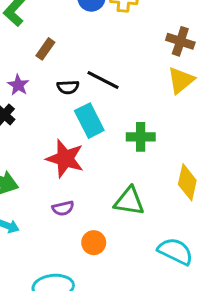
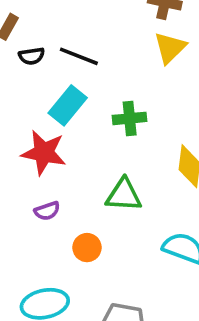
black semicircle: (68, 87) -> (32, 56), moved
cyan rectangle: (89, 121) -> (68, 105), turned 72

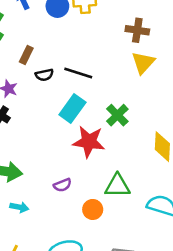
green cross: (130, 118) -> (117, 115), turned -35
red star: (44, 153) -> (89, 142), moved
green triangle: (124, 195) -> (118, 186), moved

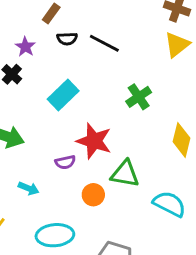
cyan rectangle: (72, 109) -> (63, 95), moved
red star: (89, 142) -> (94, 141), moved
cyan arrow: (19, 207) -> (29, 188), moved

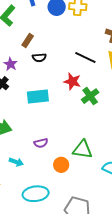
black line: (104, 43) -> (85, 57), moved
cyan rectangle: (63, 95) -> (38, 97), turned 40
red star: (94, 141) -> (72, 81), moved, size x0.7

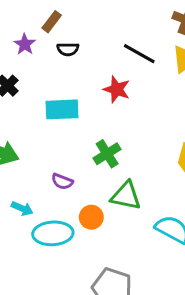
purple star: (11, 64) -> (25, 44), moved
green cross: (90, 96) -> (107, 154), moved
purple semicircle: (41, 143) -> (62, 182), turned 32
cyan ellipse: (36, 194) -> (53, 233), moved

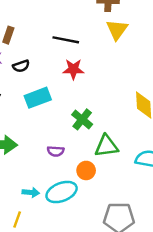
black semicircle: (68, 49) -> (21, 66), moved
black line: (139, 54) -> (66, 40), moved
cyan arrow: (22, 208) -> (31, 192), moved

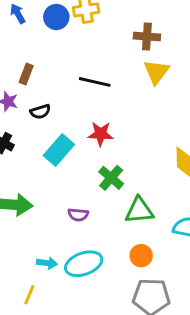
red star: (73, 69) -> (101, 134), moved
cyan rectangle: (38, 98) -> (59, 150), turned -30
orange circle: (86, 170) -> (141, 256), moved

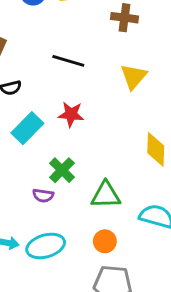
yellow triangle: (156, 72) -> (134, 77), moved
green cross: (111, 178) -> (62, 170), moved

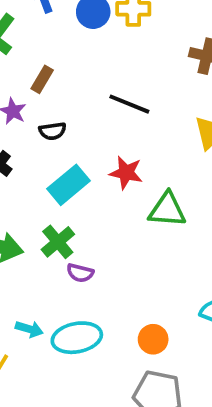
green cross: (62, 170) -> (58, 242), moved
green triangle: (106, 195) -> (167, 210), moved

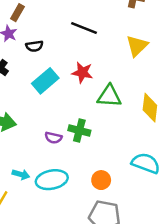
brown rectangle: (42, 79) -> (17, 13), moved
green cross: (58, 242) -> (79, 130), moved, turned -35

